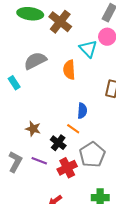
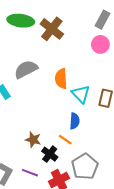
cyan triangle: (88, 49) -> (81, 94), moved
brown star: (33, 129) -> (33, 140), moved

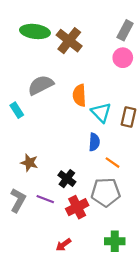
brown star: (33, 140) -> (29, 163), moved
orange line: (65, 140) -> (112, 163), moved
gray pentagon: (85, 167) -> (106, 192), turned 30

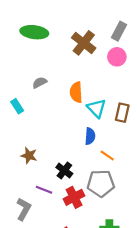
brown cross: (69, 41) -> (84, 43), moved
gray semicircle: (41, 85) -> (40, 83), size x0.6
gray L-shape: (18, 200) -> (24, 209), moved

